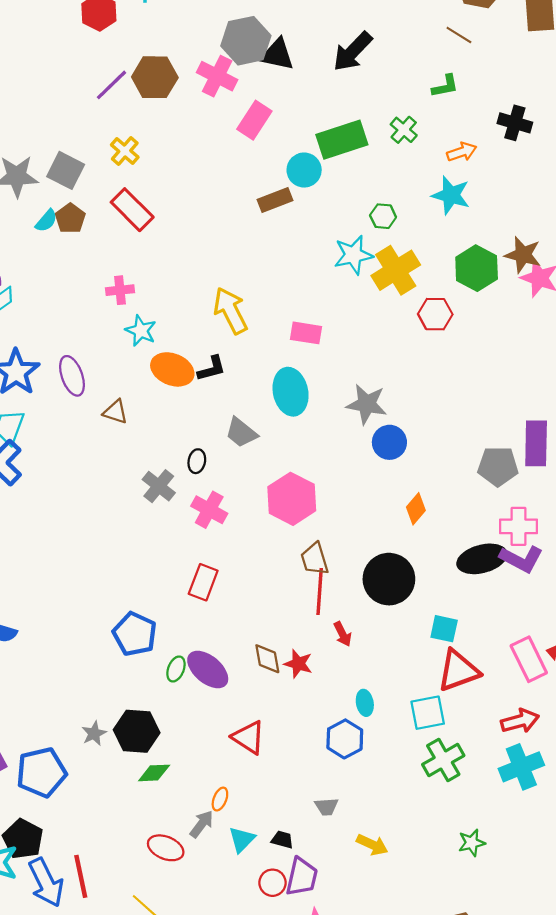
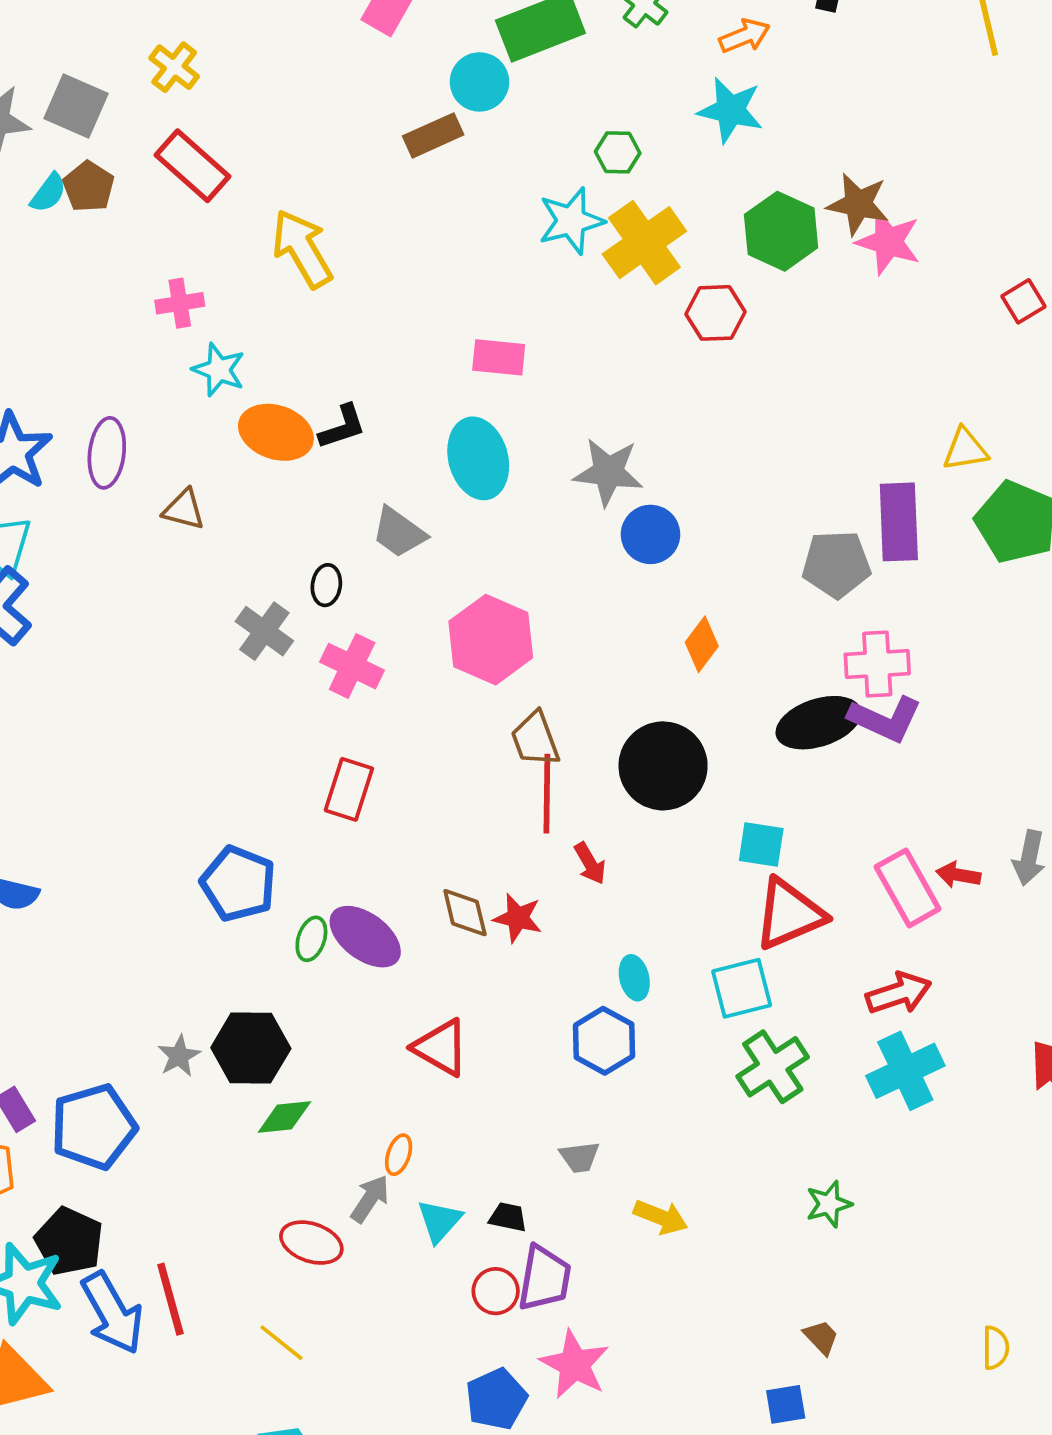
yellow arrow: (230, 311) -> (302, 249), moved
purple ellipse: (72, 376) -> (107, 453), turned 30

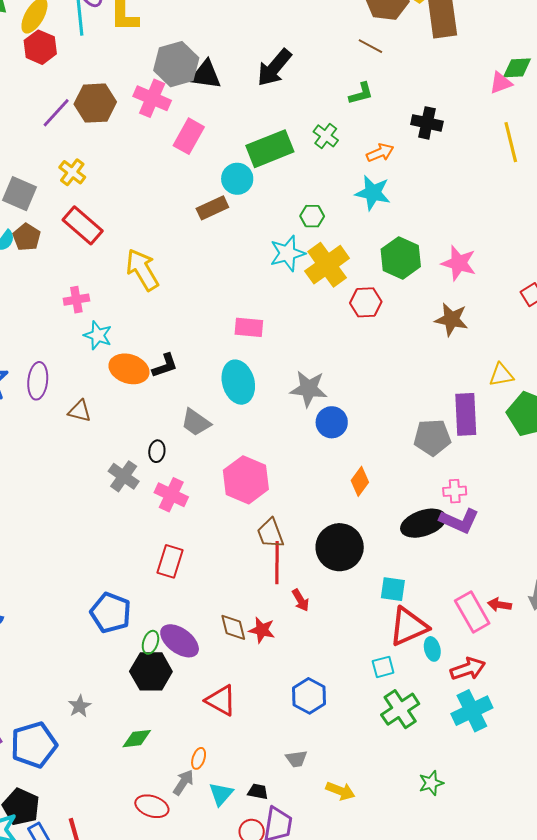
brown star: (858, 204) -> (451, 319), moved
pink cross: (877, 664) -> (455, 491), size x0.7
cyan ellipse: (634, 978) -> (432, 649), moved
cyan square: (742, 988) -> (383, 667), size x0.7
black hexagon: (251, 1048) -> (151, 671), moved

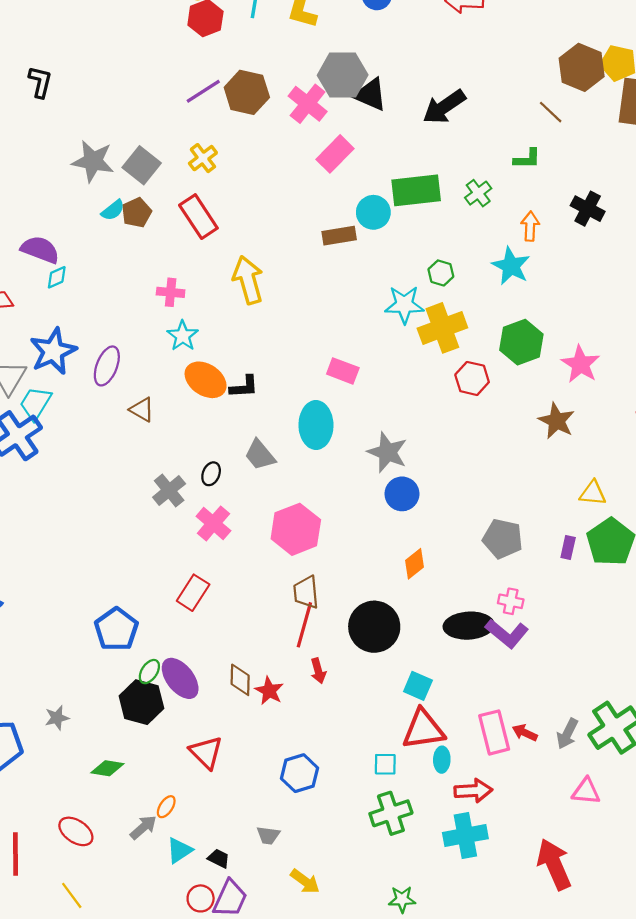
orange arrow: (380, 153) -> (530, 226), turned -80
purple rectangle: (466, 414) -> (568, 548), moved, size x0.5
red ellipse: (152, 806) -> (76, 831), moved

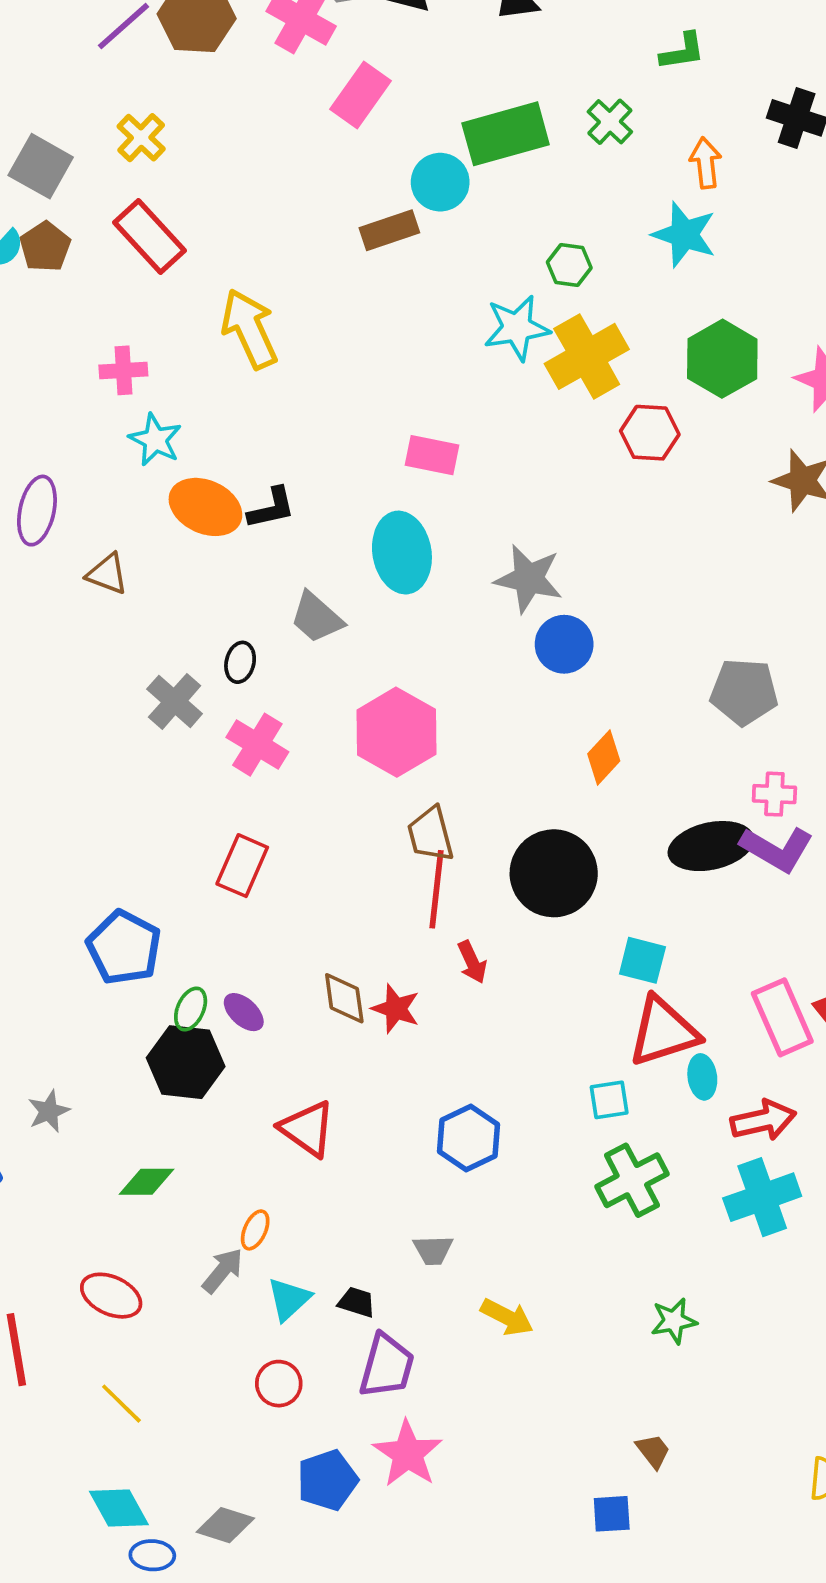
purple ellipse: (180, 678) -> (244, 1012), size x0.6
red circle: (201, 898) -> (279, 1384), moved

